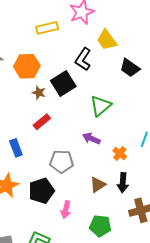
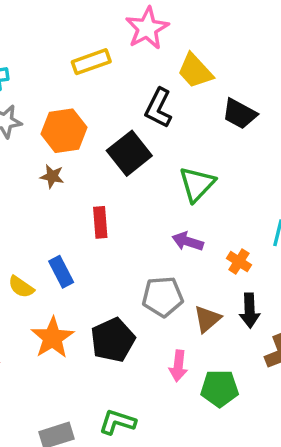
brown star: (39, 93) -> (52, 176), moved
red rectangle: (42, 122) -> (100, 222), turned -48
gray pentagon: (61, 161) -> (163, 297), moved
pink arrow: (66, 210) -> (178, 366), moved

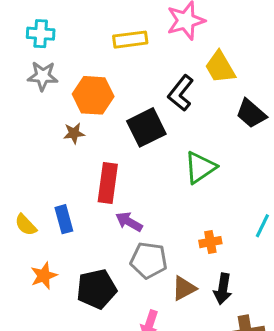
brown star: (52, 176) -> (74, 133), turned -30
red rectangle: (100, 222) -> (108, 183), size x1.4
purple arrow: (188, 241) -> (129, 222), moved
orange cross: (239, 262) -> (210, 242), moved, turned 35
orange star: (52, 338) -> (44, 276), size x0.7

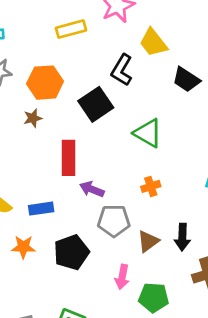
green triangle: (200, 167) -> (148, 133), turned -48
blue rectangle: (64, 219) -> (41, 209), moved, turned -75
orange cross: (210, 242) -> (151, 186), moved
orange star: (44, 276) -> (23, 247), turned 30

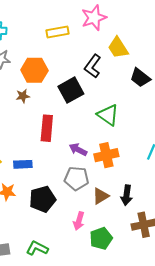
orange cross: (151, 186) -> (106, 155), size x1.6
purple arrow: (92, 189) -> (78, 150), moved
green pentagon: (154, 297) -> (101, 238), turned -30

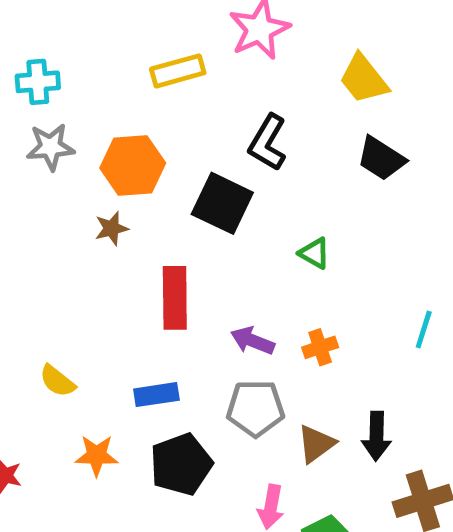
yellow trapezoid: (118, 48) -> (364, 79), moved
black square: (71, 90) -> (222, 203), turned -30
green triangle: (108, 115) -> (314, 253), size x0.6
orange cross: (106, 155) -> (320, 347), size x0.6
blue rectangle: (23, 164) -> (156, 395), moved

